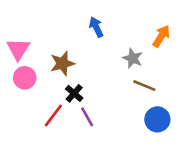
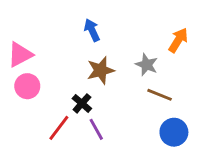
blue arrow: (96, 27) -> (92, 30), moved
pink triangle: (18, 49) -> (20, 55), turned 30
brown star: (62, 63) -> (101, 70), moved

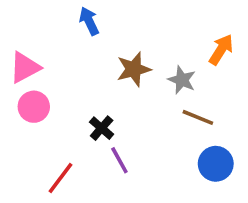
blue arrow: (92, 30) -> (89, 21), moved
brown star: (101, 70) -> (134, 69), moved
red line: (59, 128) -> (61, 178), moved

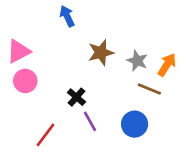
orange arrow: (221, 50) -> (167, 65), moved
blue circle: (216, 164) -> (135, 124), moved

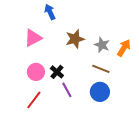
pink triangle: (19, 51) -> (33, 38), moved
pink circle: (25, 81) -> (36, 72), moved
brown line: (149, 89) -> (101, 69), moved

